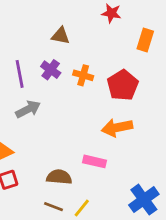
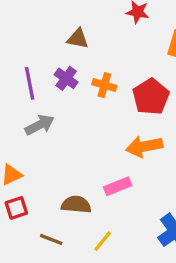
pink rectangle: (94, 161) -> (118, 186), turned -35
brown line: (53, 207) -> (51, 239), moved

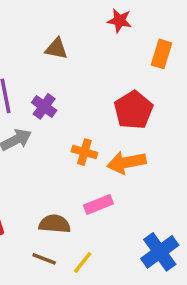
purple cross: (66, 78) -> (44, 106), moved
orange cross: (104, 85) -> (84, 152), moved
brown line: (51, 239) -> (44, 259), moved

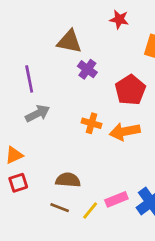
brown triangle: (56, 49) -> (69, 42), size x1.4
purple cross: (44, 106) -> (87, 69), moved
pink rectangle: (98, 205) -> (116, 199), moved

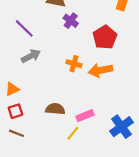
purple line: (29, 79) -> (24, 28), turned -35
pink rectangle: (116, 199) -> (85, 116), moved
brown line: (60, 208) -> (17, 133), moved

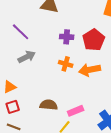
purple cross: (71, 21) -> (67, 37), moved, turned -32

